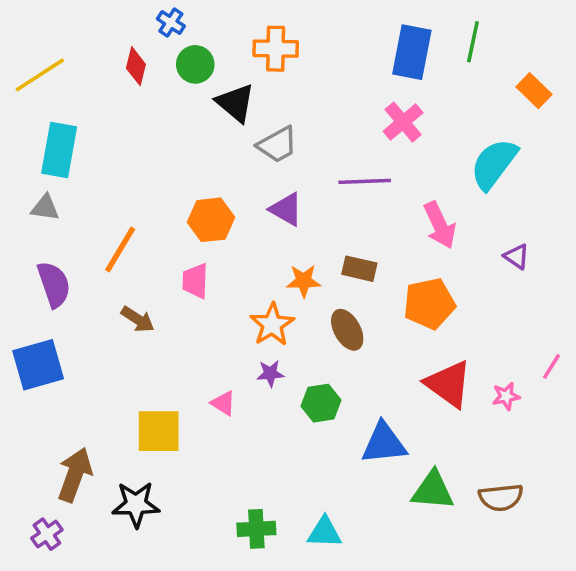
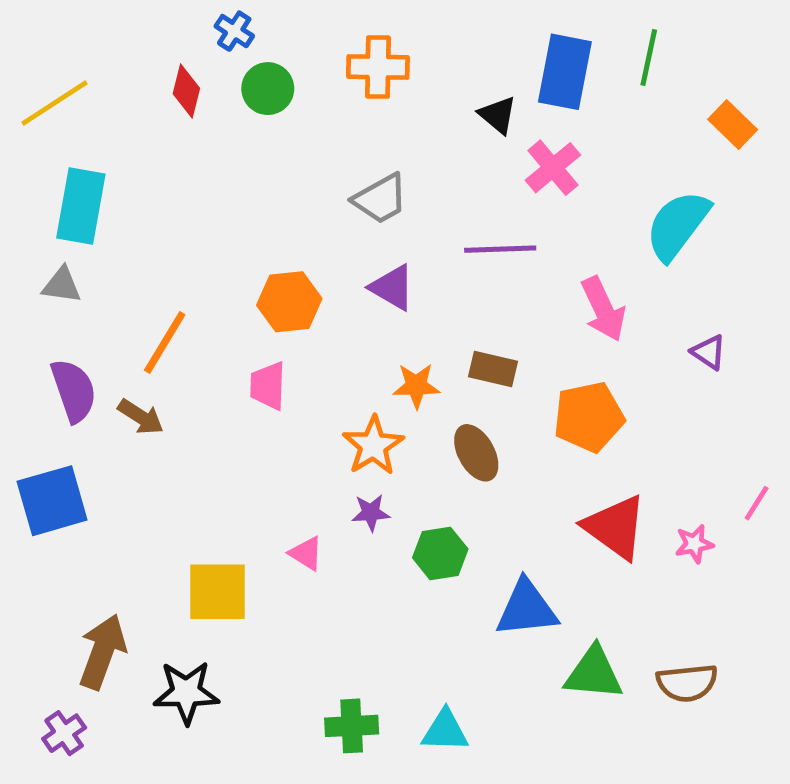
black triangle: (235, 103) -> (498, 115), moved, size x0.7
brown arrow: (138, 319) -> (141, 417), moved

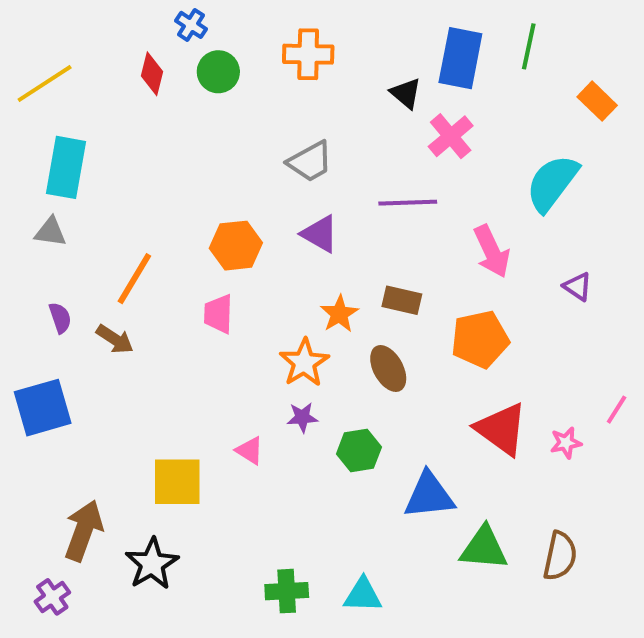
orange star: (416, 386) -> (339, 314), turned -30
purple semicircle: (74, 390) -> (60, 318), size x0.6
brown semicircle: (687, 683) -> (560, 556), turned -72
black star: (186, 692) -> (152, 564), turned -30

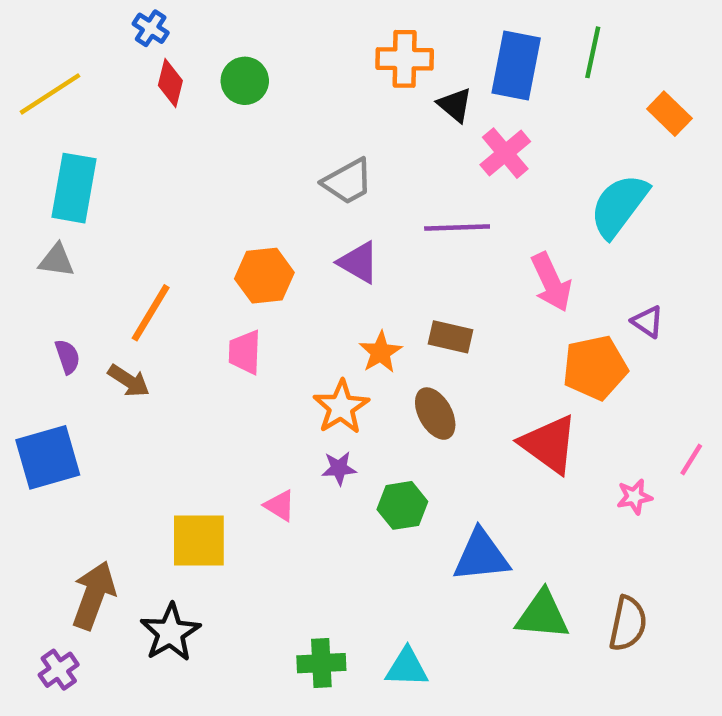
blue cross: (191, 25) -> (151, 28), moved
orange cross: (308, 54) -> (405, 59), moved
orange pentagon: (480, 339) -> (595, 368), moved
red triangle: (501, 429) -> (549, 444), moved

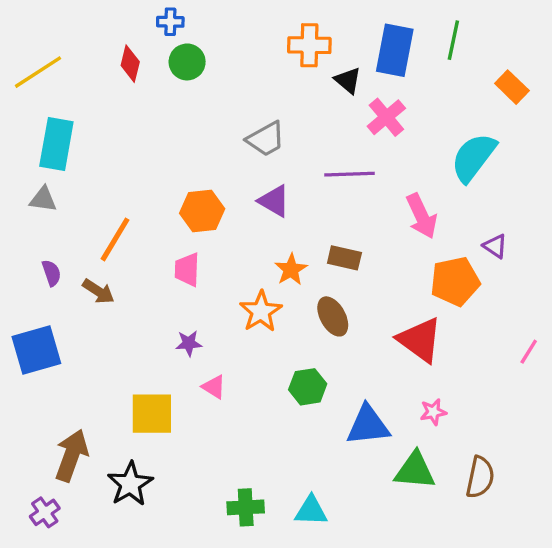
blue cross: (151, 28) -> (170, 22), moved, turned -32
purple star: (339, 468) -> (189, 343), moved
pink star: (634, 497) -> (433, 412), moved

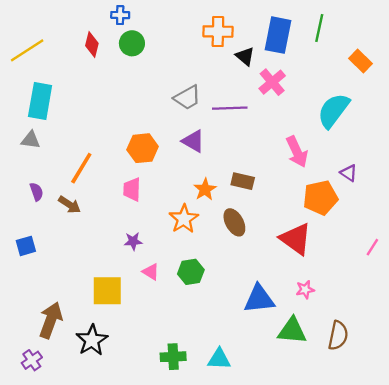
purple line: (350, 174) -> (230, 108), moved
blue square: (36, 350) -> (26, 246), size x0.6
green hexagon: (308, 387) -> (191, 272), moved

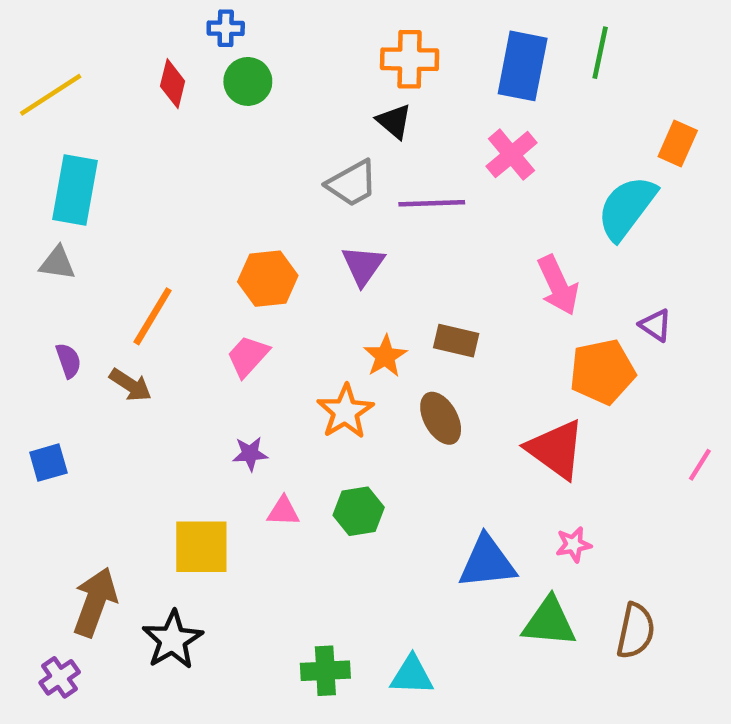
black triangle: (245, 56) -> (394, 121), moved
orange rectangle: (360, 61) -> (678, 143), moved, turned 70
purple triangle: (193, 141) -> (363, 265), turned 35
pink trapezoid: (132, 189) -> (248, 356), turned 40
pink triangle: (151, 272) -> (283, 511), turned -30

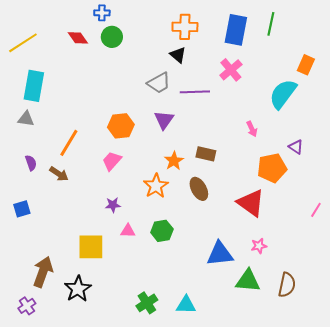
red diamond: (173, 84) -> (78, 38), turned -50
pink arrow: (558, 285) -> (252, 129), size x0.6
green cross: (325, 671) -> (147, 303), turned -30

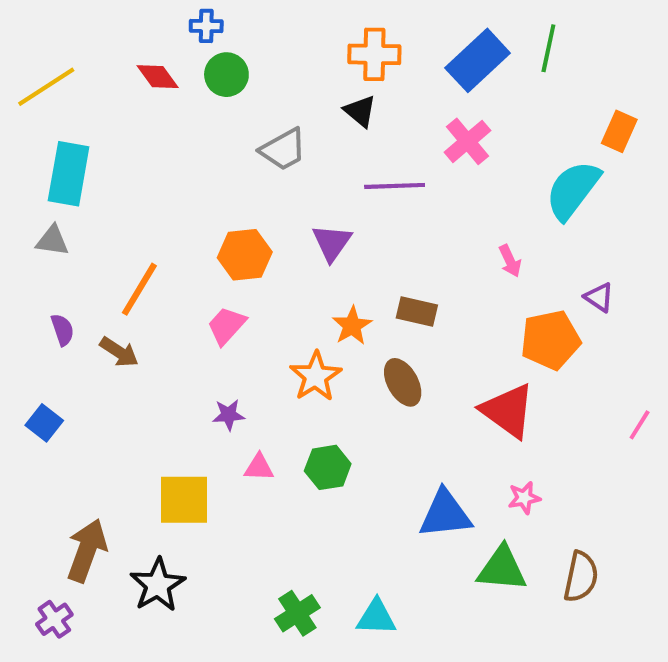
blue rectangle: (236, 30) -> (478, 60), turned 36
gray trapezoid: (159, 83) -> (283, 149), moved
blue square: (22, 209) -> (44, 423), turned -36

